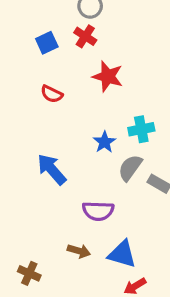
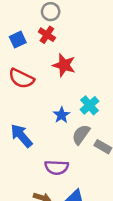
red semicircle: (52, 94) -> (21, 79), size x1.5
cyan cross: (141, 129) -> (90, 105), turned -30

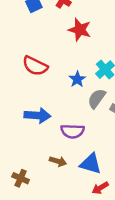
red semicircle: (21, 79) -> (35, 66), moved
blue arrow: (21, 136) -> (37, 115), moved, turned 135

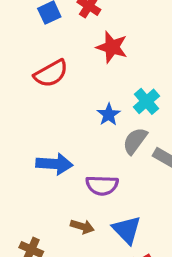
red semicircle: (35, 66) -> (51, 73), moved, turned -55
blue triangle: (91, 164) -> (127, 230), turned 30

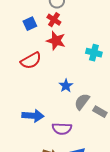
red star: (112, 47) -> (56, 41), moved
cyan cross: (146, 101) -> (94, 53), moved, turned -35

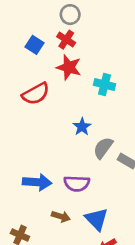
blue square: (30, 24) -> (34, 45), turned -32
cyan cross: (94, 53) -> (104, 84), moved
blue arrow: (33, 116) -> (37, 182), moved

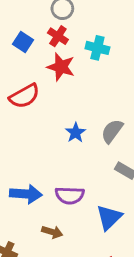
cyan cross: (104, 84) -> (97, 48), moved
gray semicircle: (103, 148) -> (112, 131), moved
blue triangle: (97, 219) -> (109, 217), moved, turned 30

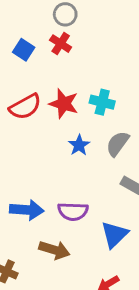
cyan cross: (97, 48) -> (102, 102), moved
red star: (61, 67) -> (64, 104), moved
brown arrow: (52, 232) -> (54, 250), size x1.4

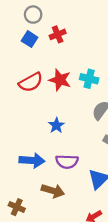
gray circle: (65, 14) -> (33, 15), moved
red cross: (61, 44) -> (58, 34), turned 35
blue star: (79, 145) -> (56, 125), moved

